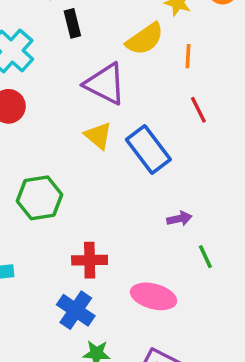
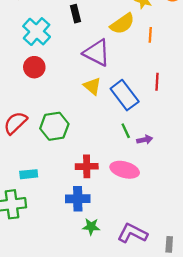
red line: (198, 110) -> (157, 82), moved, turned 30
green line: (205, 257) -> (126, 131), moved
pink ellipse: (153, 296) -> (125, 170), moved
blue cross: (76, 310) -> (78, 199), turned -35

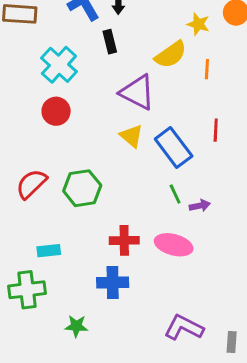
green star: (91, 227) -> (76, 326), moved

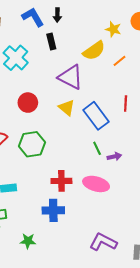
orange line: (207, 69) -> (119, 61), turned 48
red circle: (56, 111) -> (28, 103), moved

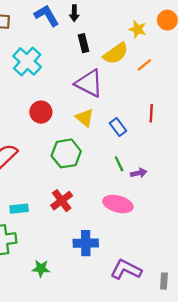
black rectangle: (51, 41) -> (83, 43), moved
blue rectangle: (96, 116) -> (118, 127), size x0.6
green hexagon: (32, 144) -> (66, 153), moved
red cross: (61, 181) -> (62, 201), moved, turned -36
blue cross: (53, 210) -> (86, 243), moved

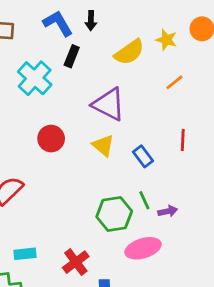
black rectangle: (83, 43) -> (72, 56), moved, turned 36
yellow semicircle: (116, 53) -> (129, 52), moved
green hexagon: (66, 153) -> (114, 214), moved
red cross: (62, 201) -> (76, 262), moved
pink ellipse: (118, 204) -> (143, 248), turned -32

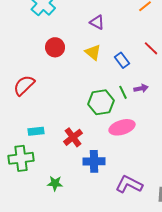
purple triangle: (109, 104) -> (97, 22), size x0.6
red line: (183, 140) -> (151, 48), turned -49
purple arrow: (168, 211) -> (141, 88), moved

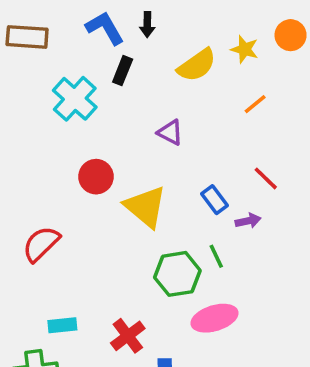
yellow triangle: (93, 52) -> (146, 207), moved, size x1.5
purple arrow: (141, 88) -> (248, 221), moved

